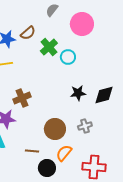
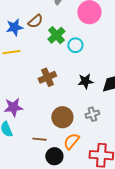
brown cross: (22, 98) -> (47, 77), moved

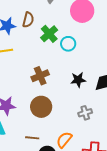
brown semicircle: (35, 21) -> (28, 20), turned -35
brown circle: (62, 117) -> (41, 107), moved

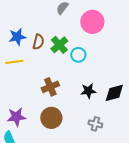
brown semicircle: (28, 20) -> (38, 42), moved
gray cross: (85, 113) -> (95, 124), turned 32

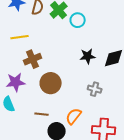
yellow line: (14, 62) -> (20, 37), moved
brown cross: (50, 87) -> (33, 59), moved

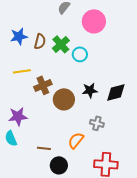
brown cross: (33, 59) -> (43, 85), moved
brown circle: (51, 83) -> (64, 99), moved
orange semicircle: (74, 116) -> (76, 140), moved

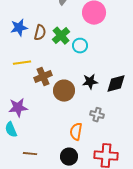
orange semicircle: (76, 140) -> (76, 132), turned -30
brown line: (44, 148) -> (30, 154), moved
black circle: (59, 165) -> (69, 157), moved

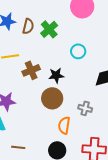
cyan circle: (80, 46) -> (78, 51), moved
black star: (90, 82) -> (56, 75), moved
brown circle: (64, 91) -> (52, 98), moved

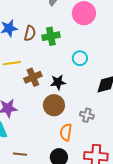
green cross: (49, 29) -> (51, 36), turned 30

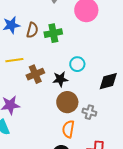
cyan circle: (80, 58) -> (77, 64), moved
brown circle: (54, 105) -> (67, 102), moved

